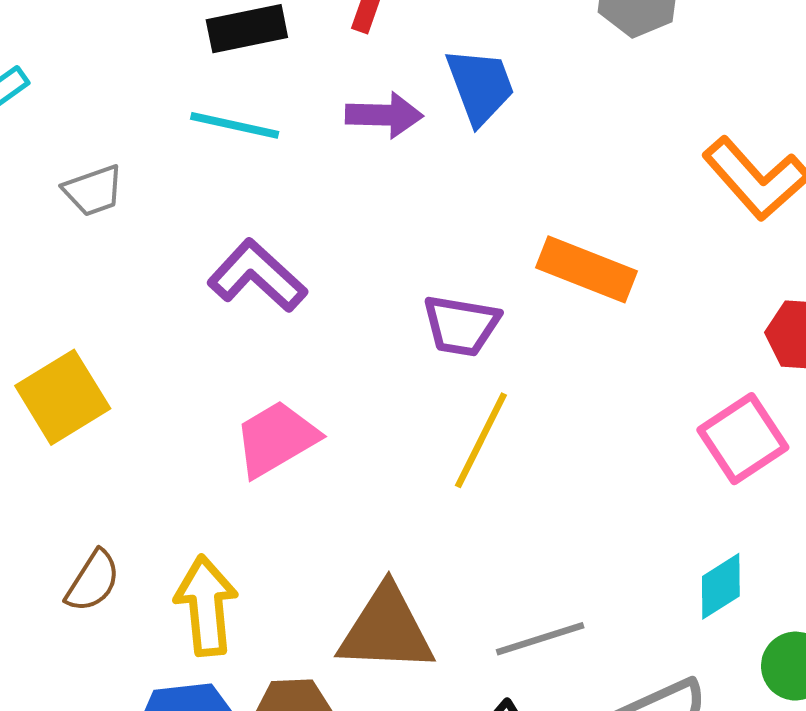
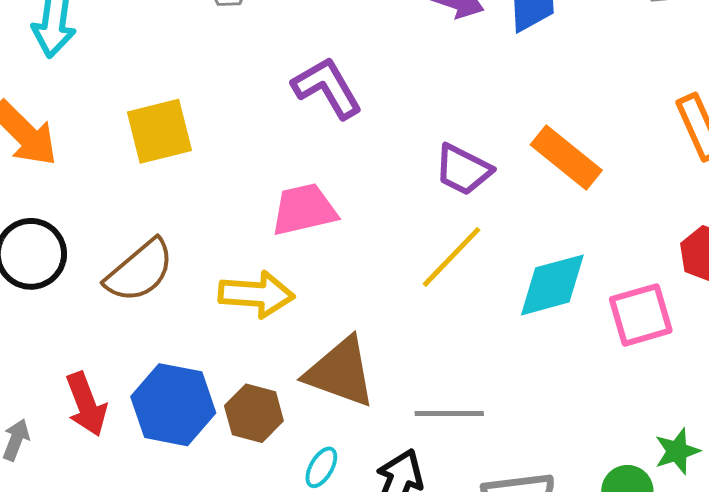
brown semicircle: (93, 581) -> (140, 271), size x1.5
cyan diamond: (721, 586) -> (552, 285), moved, size x1.5
yellow arrow: (206, 606) -> (256, 294), moved, turned 82

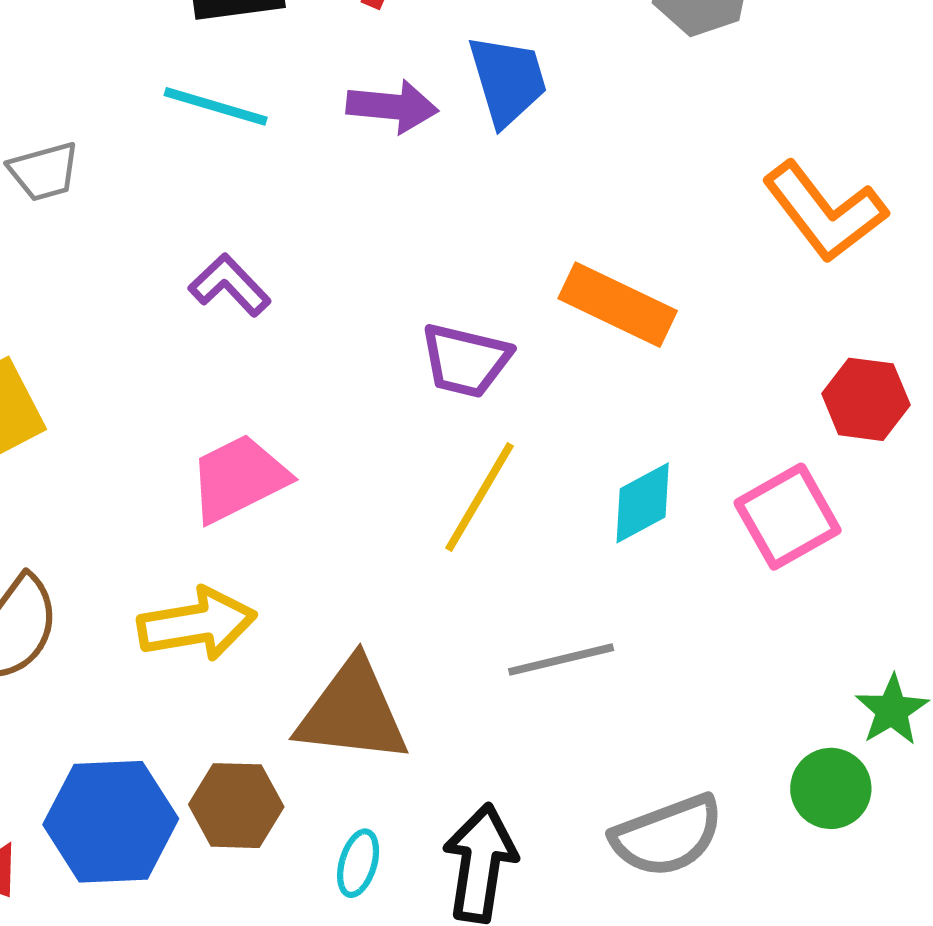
purple L-shape: (327, 88) -> (230, 285), size x0.7
cyan diamond: (552, 285) -> (643, 503), size x0.7
gray line: (449, 413) -> (561, 660), moved

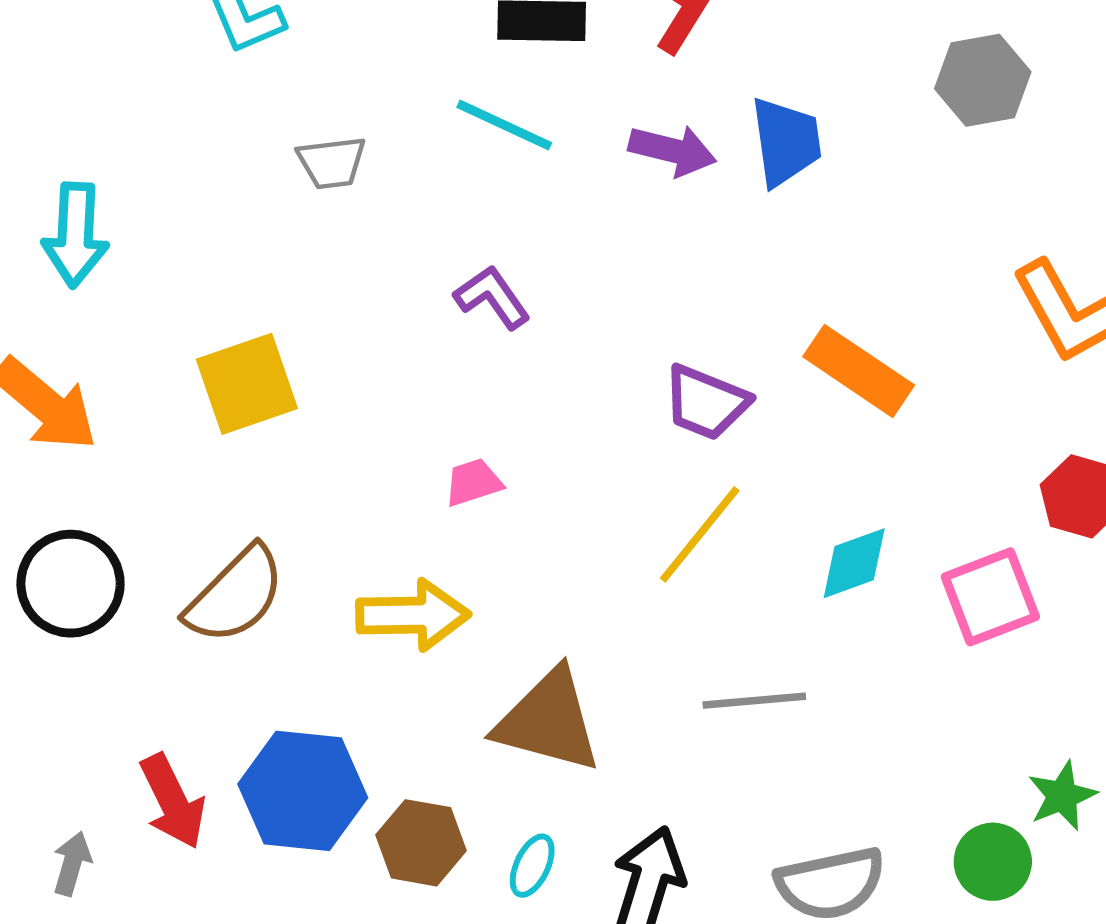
pink trapezoid: (239, 478) -> (473, 482), size x0.6
brown hexagon: (236, 806) -> (421, 843), moved

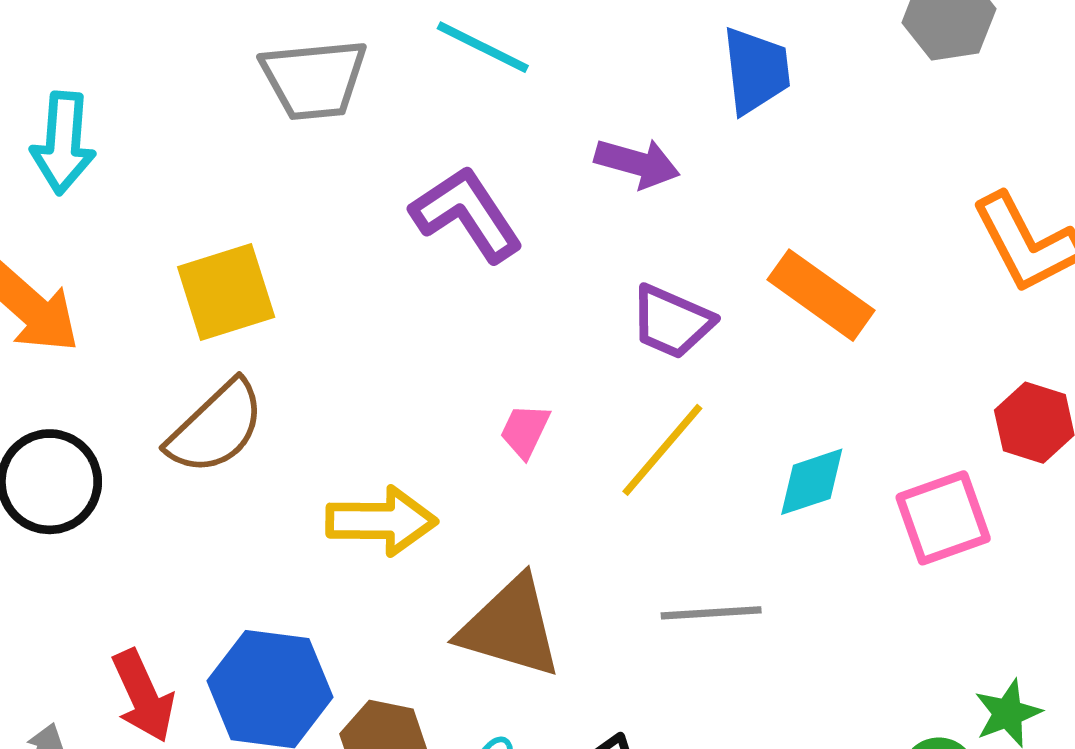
purple arrow: (672, 150) -> (637, 163), moved
gray trapezoid: (332, 163) -> (314, 79), size x1.6
purple L-shape: (492, 297) -> (467, 214), size x1.5
pink trapezoid: (473, 482) -> (525, 431), moved, turned -48
brown semicircle: (235, 595) -> (216, 427), moved

